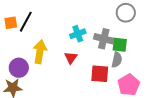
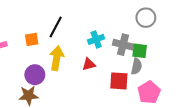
black line: (26, 22) -> (56, 27), moved
orange square: (11, 23) -> (32, 39), moved
red triangle: (71, 58) -> (89, 64), turned 40

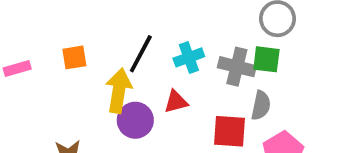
black line: (56, 27) -> (141, 54), moved
green square: (140, 51) -> (266, 59), moved
purple circle: (35, 75) -> (135, 120), moved

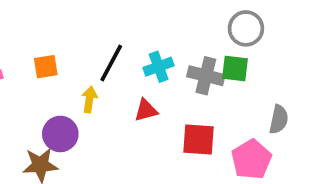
yellow arrow: (119, 91) -> (89, 99), size x0.6
gray semicircle: (261, 105) -> (279, 119), moved
purple circle: (135, 120) -> (60, 134), moved

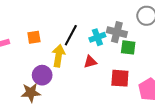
green square: (235, 68) -> (128, 47), moved
gray cross: (206, 76) -> (117, 32), moved
yellow arrow: (89, 99) -> (59, 56), size x1.5

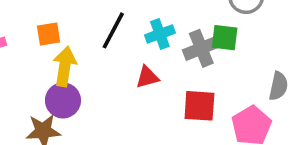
gray cross: (117, 32) -> (201, 48), moved, turned -36
green square: (128, 47) -> (225, 38), moved
yellow arrow: (59, 56) -> (65, 66), moved

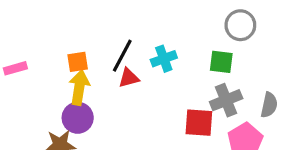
orange square: (49, 34) -> (78, 62), moved
gray cross: (201, 48) -> (226, 100), moved
red triangle: (147, 77) -> (129, 78), moved

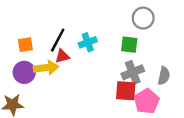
yellow arrow: (79, 87) -> (46, 68), moved, turned 75
purple circle: (78, 118) -> (24, 72), moved
red square: (199, 123) -> (126, 91), moved

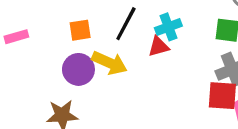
red triangle: (62, 56) -> (159, 47), moved
yellow arrow: (46, 68) -> (110, 63), turned 30

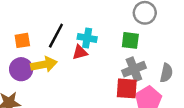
cyan cross: (168, 27) -> (87, 38), turned 30
yellow arrow: (110, 63) -> (44, 64), turned -35

